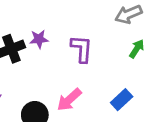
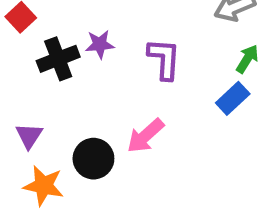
blue rectangle: (122, 100) -> (233, 98), moved

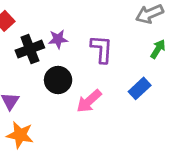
blue rectangle: (233, 98) -> (140, 88), moved
black circle: (93, 159) -> (58, 80), moved

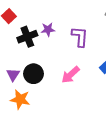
black circle: (58, 80) -> (34, 74), moved

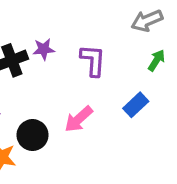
black circle: (34, 74) -> (33, 135), moved

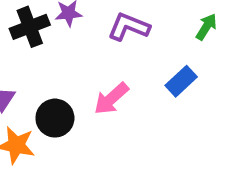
purple L-shape: (93, 60) -> (129, 27), turned -72

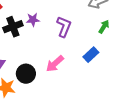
purple L-shape: (129, 27) -> (64, 27), turned 90

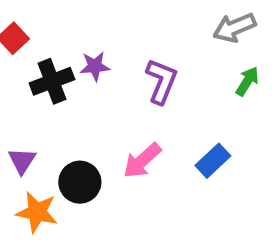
blue rectangle: (91, 55) -> (213, 161), moved

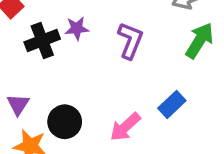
green arrow: (247, 81) -> (200, 41), size x1.5
pink arrow: (142, 161) -> (125, 127), moved

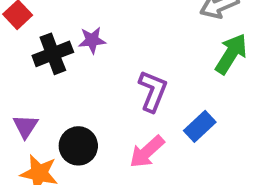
purple L-shape: (130, 41) -> (153, 91), moved

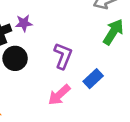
black circle: (78, 146) -> (15, 58), moved

